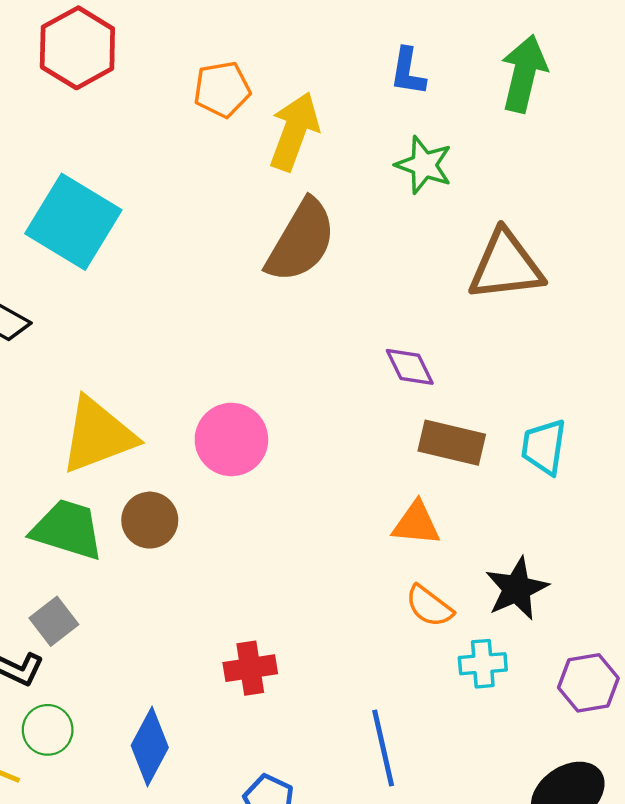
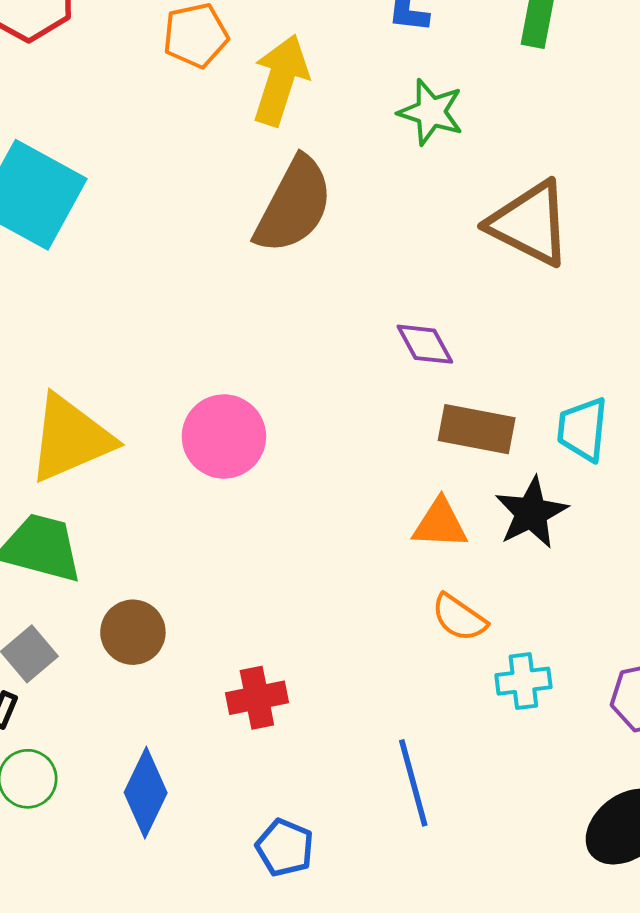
brown triangle: (506, 266) -> (530, 223), turned 36
brown circle: (150, 520) -> (133, 632), moved
black star: (517, 589) -> (531, 513), moved

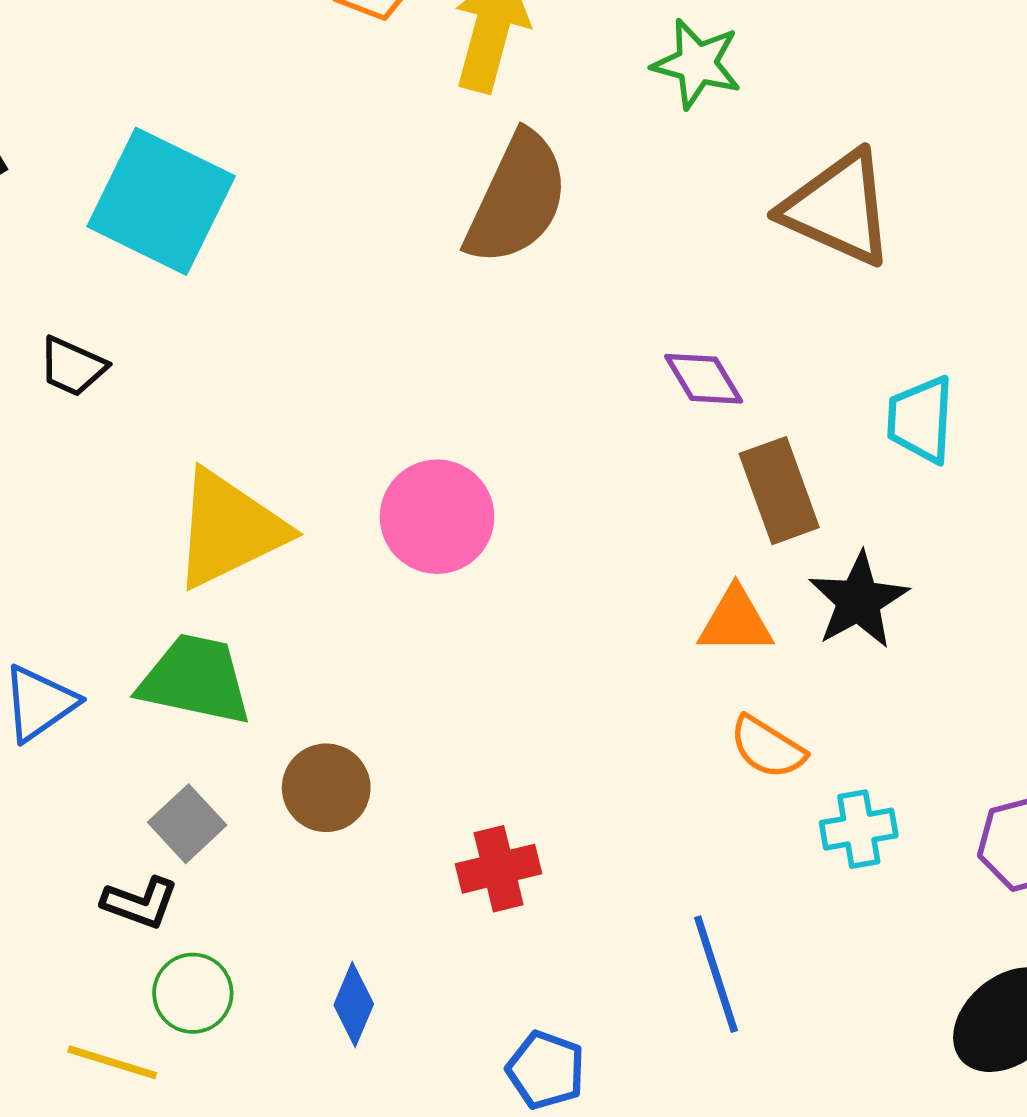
brown rectangle: (477, 429) -> (779, 491), turned 62
cyan trapezoid: (583, 429) -> (921, 419), moved
blue diamond: (146, 793) -> (354, 1004), size x0.7

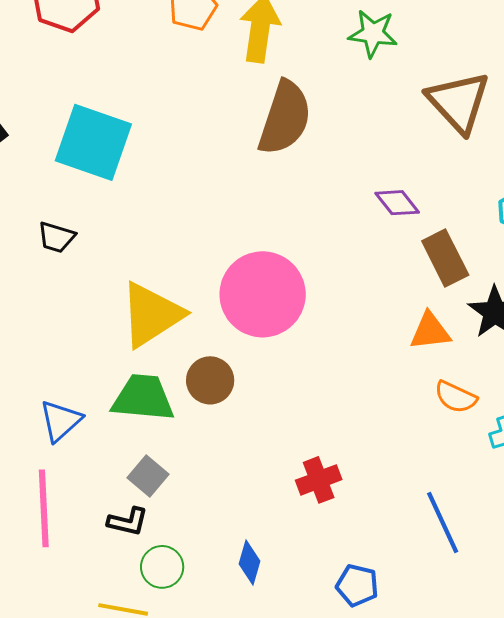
brown triangle: (838, 208) -> (458, 102), turned 30
pink circle: (437, 517) -> (263, 294), size x1.4
brown circle: (326, 788) -> (210, 380), moved

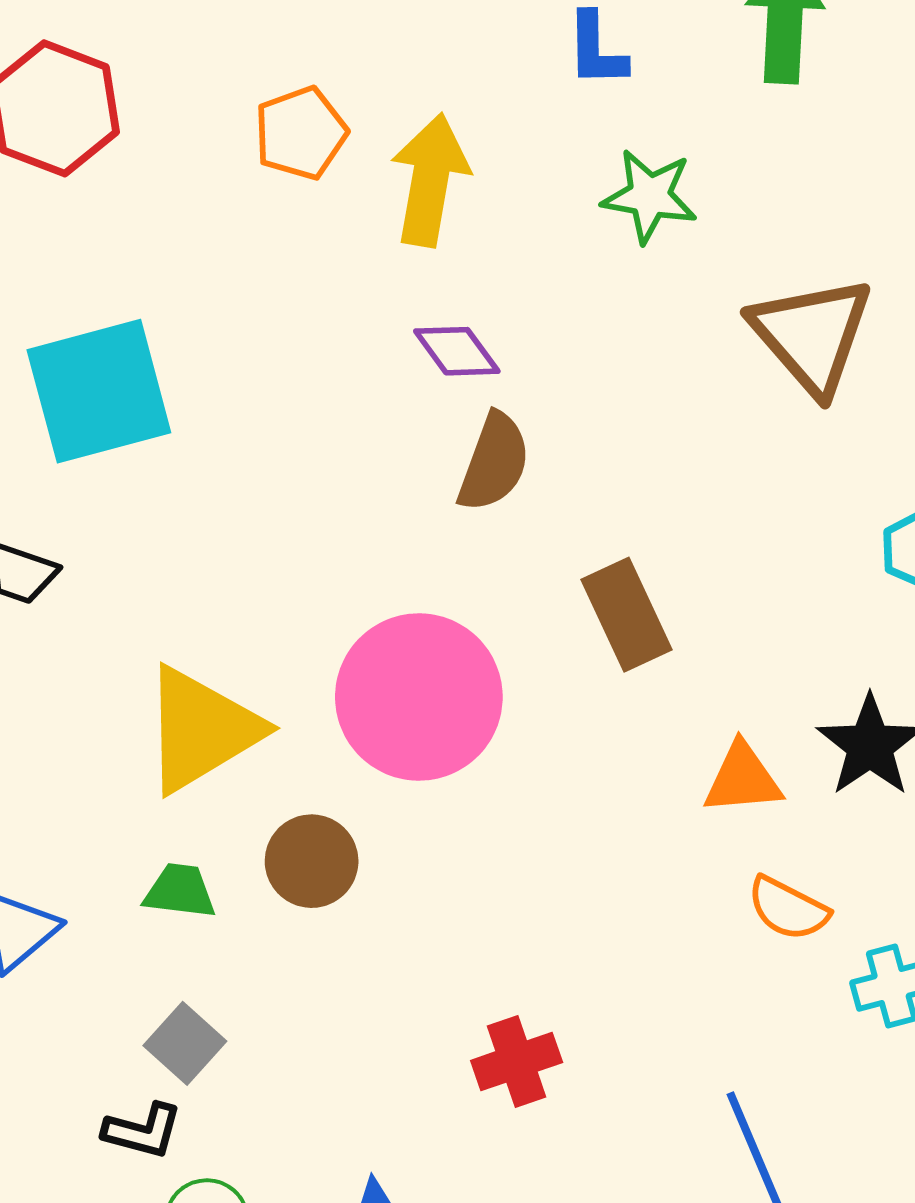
brown semicircle: (285, 118) -> (494, 462), moved, size x0.7
cyan square: (93, 142) -> (99, 391), turned -36
purple diamond: (397, 203) -> (457, 351), moved
brown rectangle: (445, 258) -> (626, 615), moved
green trapezoid: (143, 398) -> (180, 891), size x0.6

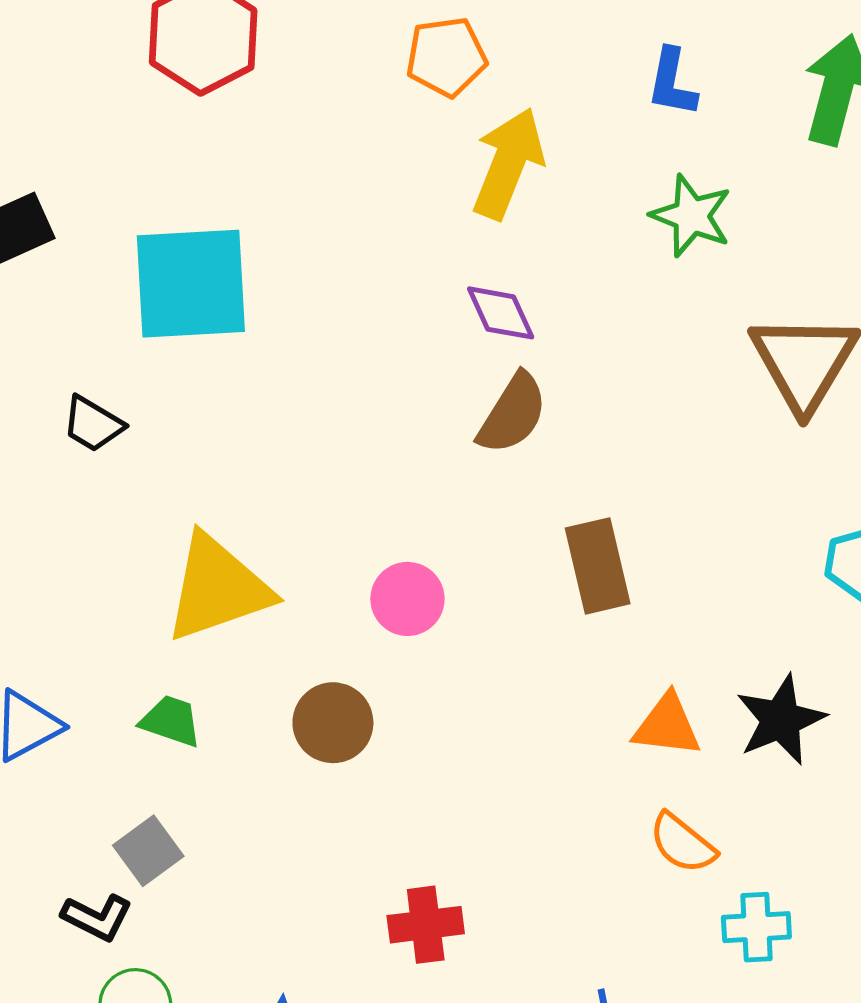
orange pentagon: (301, 133) -> (446, 57), moved
pink circle: (419, 697) -> (407, 599), size x0.5
brown circle: (312, 861) -> (333, 723), moved

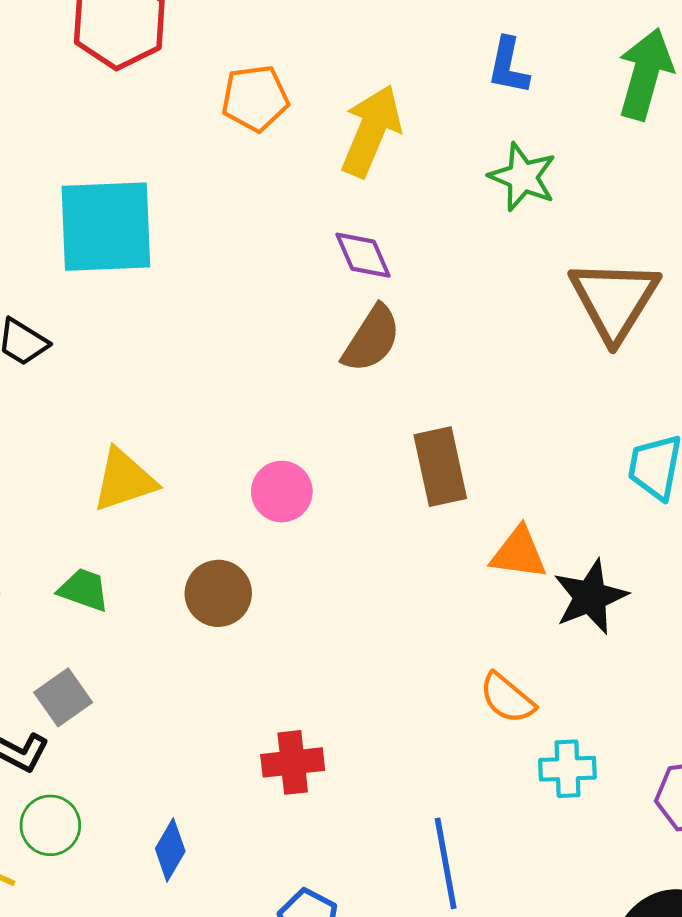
orange pentagon: (446, 57) -> (255, 98), moved
yellow triangle: (218, 588) -> (124, 480), size x0.7
orange triangle: (667, 725) -> (519, 553), moved

